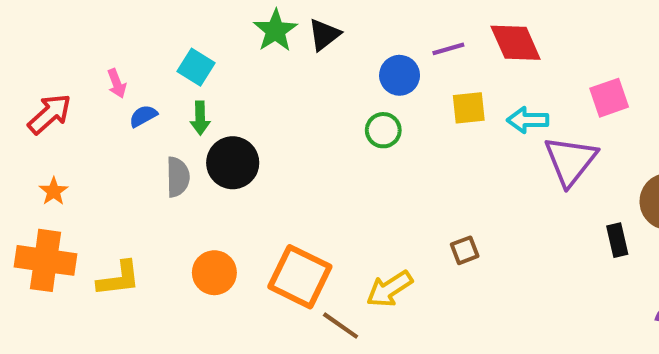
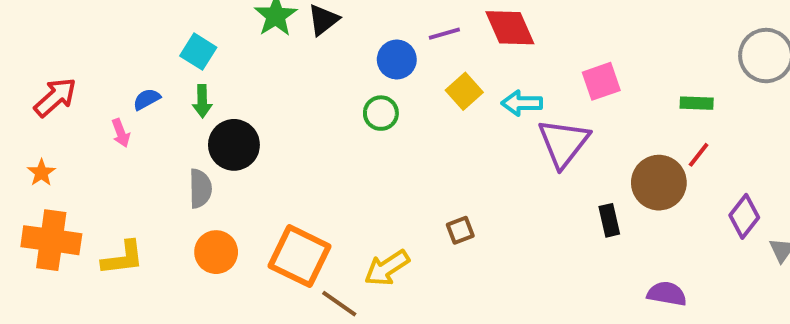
pink arrow: (117, 83) -> (121, 133), moved
yellow square: (469, 108) -> (464, 91), turned -36
gray semicircle: (178, 177) -> (200, 189), moved
orange star: (54, 191) -> (41, 173), moved

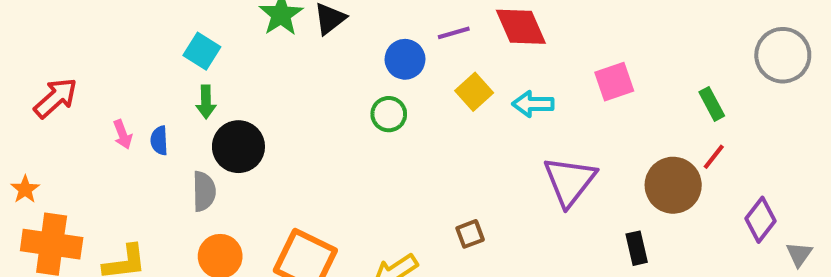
blue semicircle: (147, 99) -> (159, 141), moved, turned -64
green rectangle: (697, 103) -> (712, 104), turned 60
purple triangle: (564, 143) -> (570, 181), moved
orange star: (41, 173) -> (25, 189), moved
black rectangle: (609, 220) -> (637, 248), moved

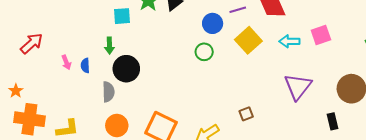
cyan square: (202, 51) -> (122, 16), moved, turned -36
yellow square: (474, 92) -> (248, 40), size x1.4
cyan arrow: (533, 104) -> (289, 41), moved

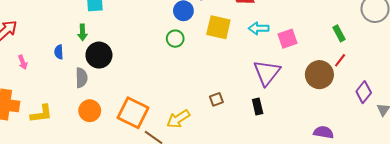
pink square: (321, 35) -> (287, 39), moved
yellow square: (248, 40) -> (218, 27), turned -35
pink arrow: (66, 62) -> (23, 62), moved
black rectangle: (332, 121) -> (258, 107), moved

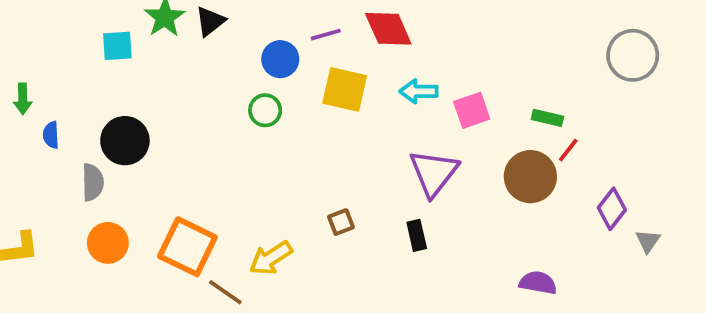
green arrow: (82, 32) -> (23, 99), moved
green rectangle: (339, 33) -> (547, 118), moved, turned -49

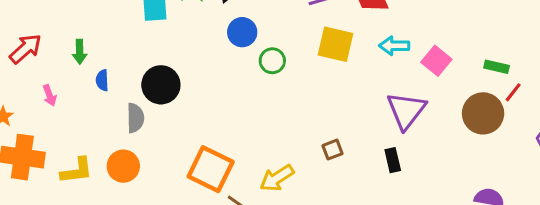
blue circle: (280, 59) -> (242, 32), moved
pink square: (472, 110) -> (436, 61), turned -32
orange circle: (108, 243) -> (123, 166), moved

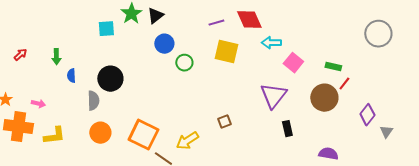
cyan arrow: (394, 46) -> (271, 43), moved
red arrow: (25, 49) -> (20, 55), size x0.6
pink arrow: (50, 95) -> (38, 104), moved, turned -56
black rectangle: (393, 160) -> (287, 129), moved
orange circle: (123, 166) -> (100, 133), moved

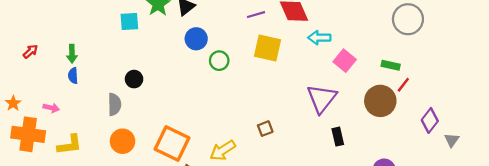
gray circle: (378, 34) -> (408, 19), moved
blue semicircle: (71, 76) -> (73, 76), moved
black circle: (110, 79) -> (134, 79), size x0.6

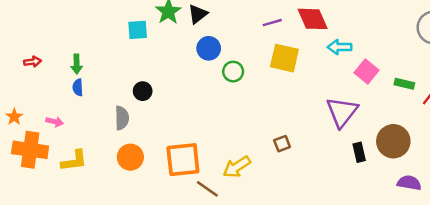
red arrow: (30, 51) -> (33, 62), turned 35
green rectangle: (391, 65) -> (404, 84), moved
brown circle: (380, 101) -> (393, 141), moved
orange square: (172, 144) -> (183, 160), turned -32

